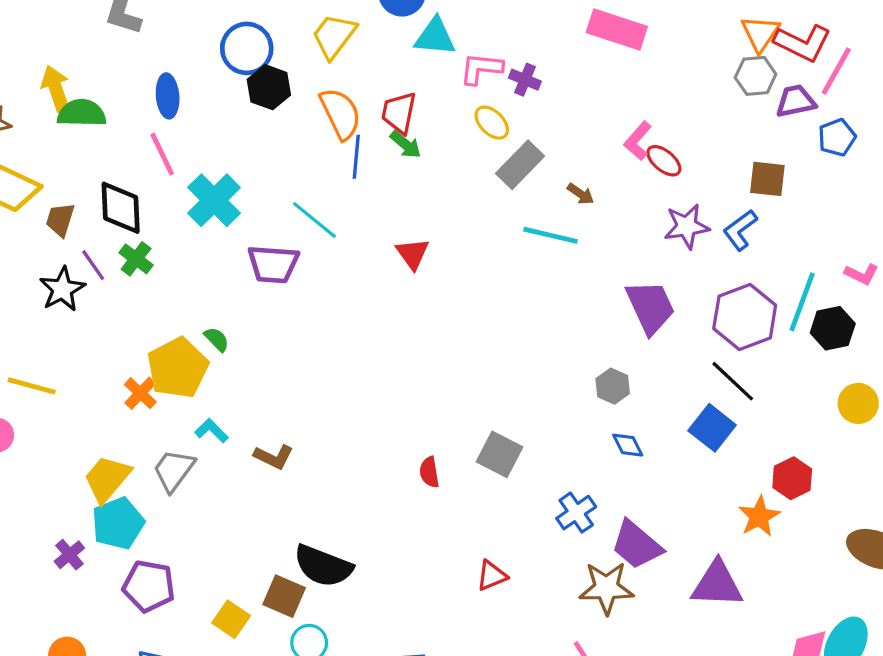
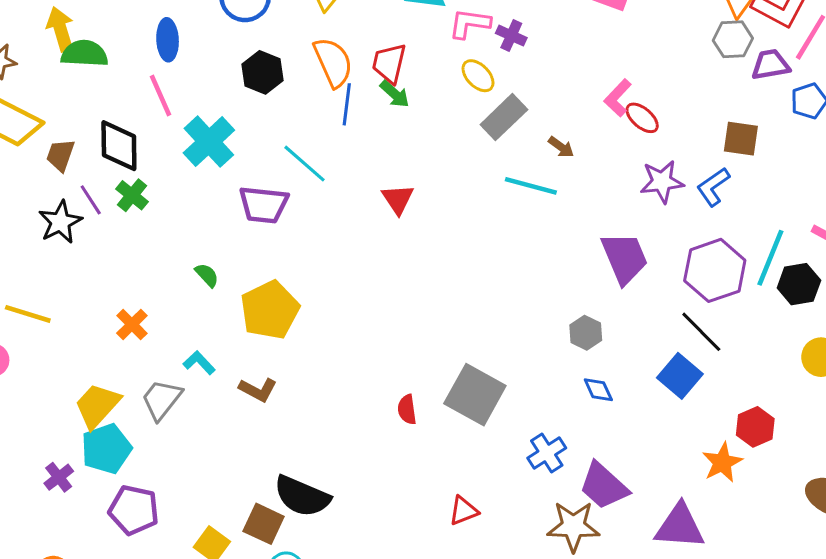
black hexagon: (269, 87) -> (262, 72), moved
yellow pentagon: (178, 368) -> (270, 310), moved
gray square: (499, 454) -> (475, 395), size x1.4

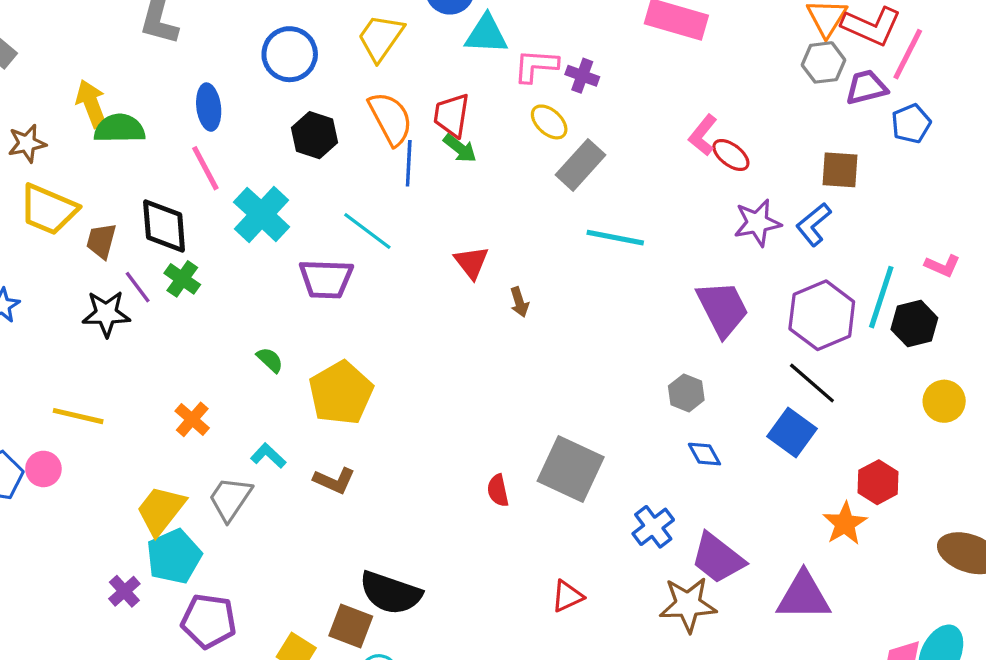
brown arrow: (561, 147) -> (519, 302), moved, turned 40
black star: (60, 222) -> (106, 314), turned 30

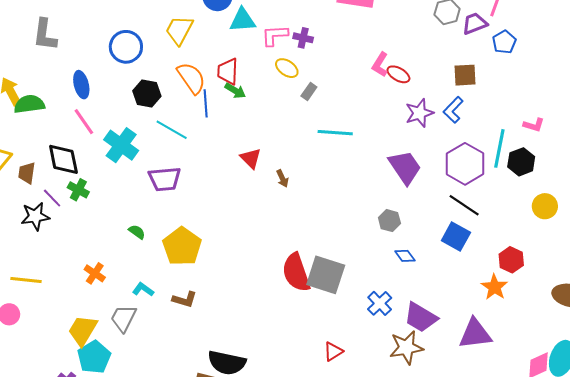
gray rectangle: (581, 165) -> (309, 92), size x0.6
cyan line: (367, 231) -> (172, 130), moved
red semicircle: (498, 490) -> (296, 272), moved, size x2.0

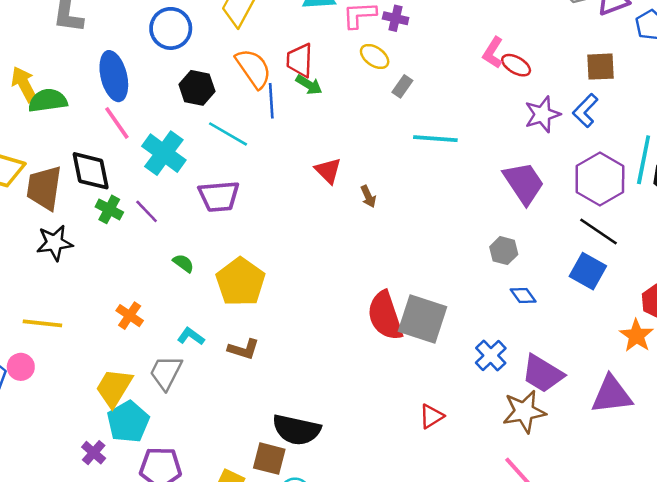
blue ellipse: (81, 85) -> (114, 76), size x1.4
brown trapezoid: (27, 173) -> (44, 188), size x1.6
purple line: (52, 198) -> (147, 211), moved

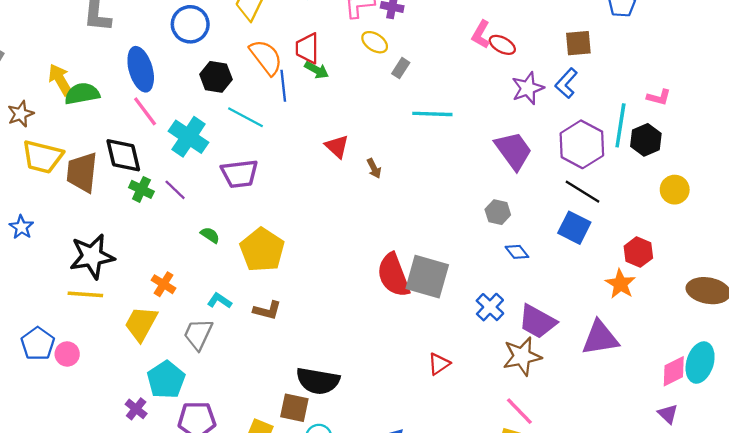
black star: (55, 243) -> (92, 256), moved, size x1.4
pink circle: (21, 367) -> (67, 354), moved
yellow trapezoid: (114, 388) -> (141, 324), moved

